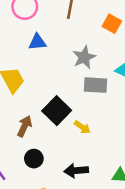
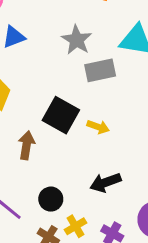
black circle: (34, 159) -> (51, 199), moved

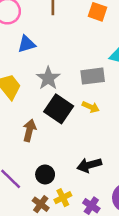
gray star: (77, 40) -> (48, 78), moved
yellow arrow: (98, 127) -> (91, 107), moved

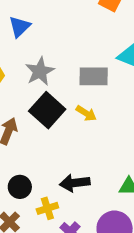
blue triangle: (27, 44) -> (20, 27), turned -36
yellow cross: (63, 198) -> (47, 208), moved

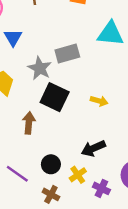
gray rectangle: (94, 76) -> (67, 54), moved
yellow arrow: (86, 113) -> (99, 101), moved

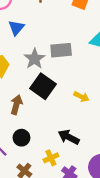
black arrow: (93, 148) -> (69, 137), turned 40
black circle: (51, 164) -> (21, 138), moved

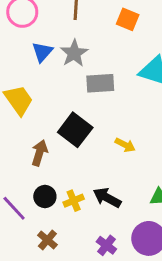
gray star: (35, 59) -> (74, 53), moved
yellow cross: (51, 158) -> (74, 201), moved

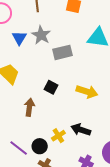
black square: (75, 130) -> (51, 87), size x0.6
yellow arrow: (125, 145) -> (87, 92), size x1.5
black circle: (45, 197) -> (40, 146), moved

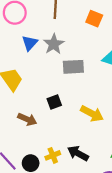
black square: (51, 87) -> (54, 102), turned 32
brown arrow: (29, 107) -> (27, 119), turned 96

